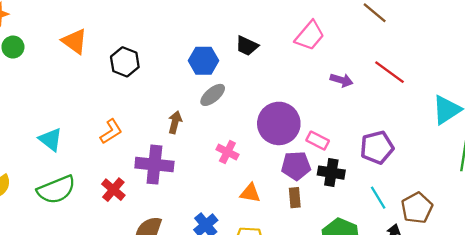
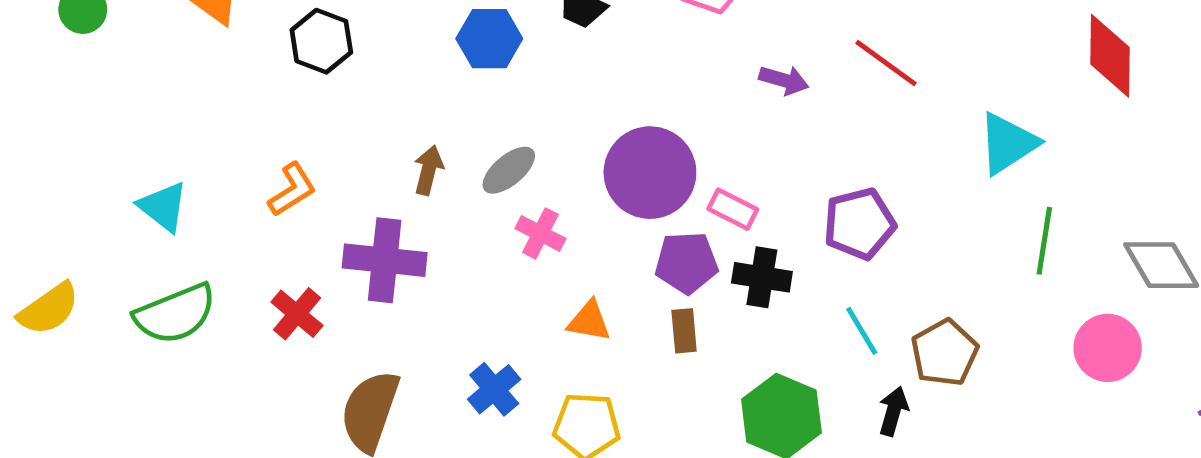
gray ellipse: (213, 95) -> (509, 170), moved

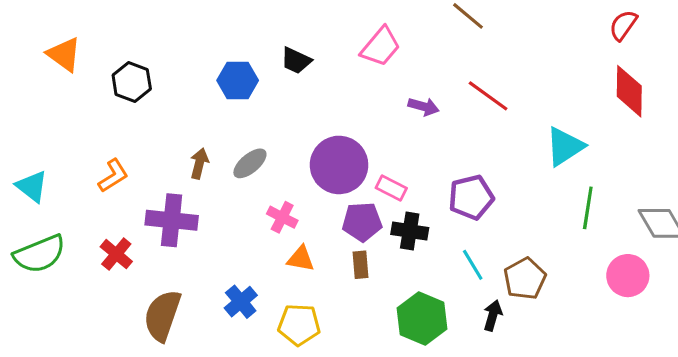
pink cross: (540, 233) -> (282, 217), moved

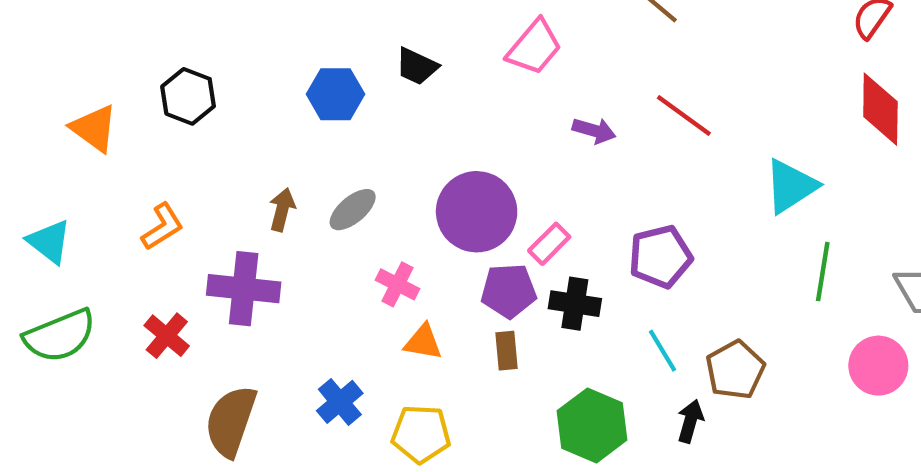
orange triangle: (64, 54) -> (94, 128), moved
pink rectangle: (391, 188) -> (549, 244), turned -72

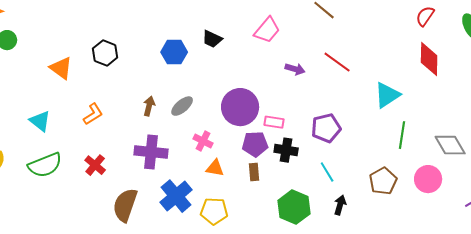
pink rectangle: (549, 244) -> (274, 122), turned 54
purple cross: (244, 289) -> (151, 152), moved
brown pentagon: (735, 370) -> (383, 181), moved
blue cross: (340, 402) -> (176, 196), size x1.5

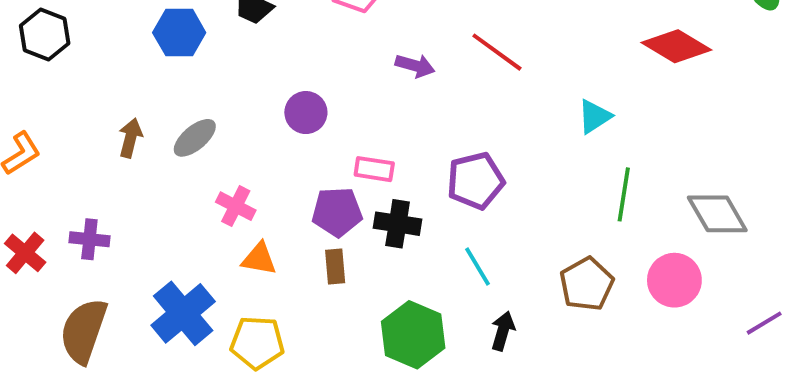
red diamond: (429, 59) -> (676, 46), turned -60
cyan triangle: (387, 95) -> (594, 116), size x0.7
purple circle: (240, 107) -> (306, 113), moved, size x0.6
purple cross: (151, 152) -> (89, 239), moved, size x0.6

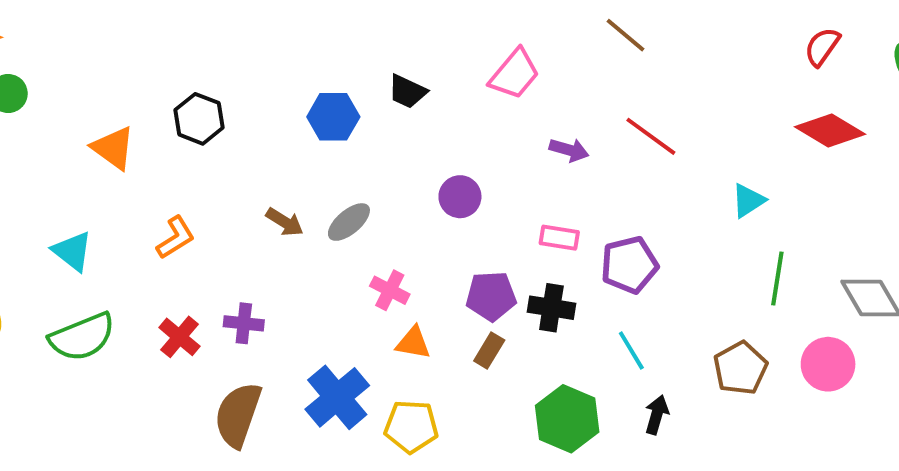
brown arrow: (130, 138) -> (285, 222), turned 108
pink rectangle: (374, 169) -> (559, 238), moved
brown rectangle: (335, 267) -> (489, 351), turned 36

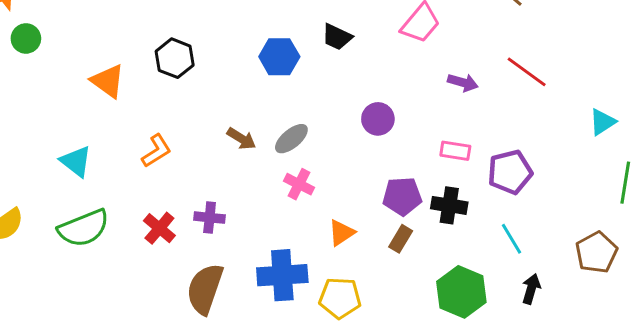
pink cross: (390, 290) -> (299, 184), moved
orange triangle: (413, 343) -> (342, 233), turned -44
blue cross: (337, 397) -> (282, 275), turned 36

